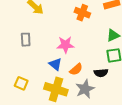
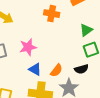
pink star: (65, 45) -> (28, 47), moved

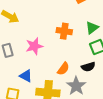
orange cross: (52, 14) -> (64, 31), moved
blue triangle: (35, 69) -> (26, 76), moved

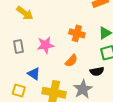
orange semicircle: (63, 69) -> (71, 61), moved

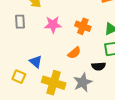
pink star: (45, 45) -> (53, 25), moved
gray rectangle: (19, 46) -> (20, 22), moved

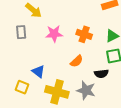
gray star: (83, 82) -> (86, 90), turned -30

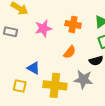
gray rectangle: (21, 32) -> (10, 32), turned -64

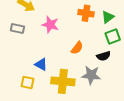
orange cross: (73, 24) -> (86, 13), moved
pink star: (43, 28) -> (50, 25), turned 30

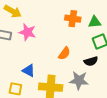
green triangle: (108, 17) -> (95, 22), turned 32
pink star: (50, 25) -> (27, 32), moved

